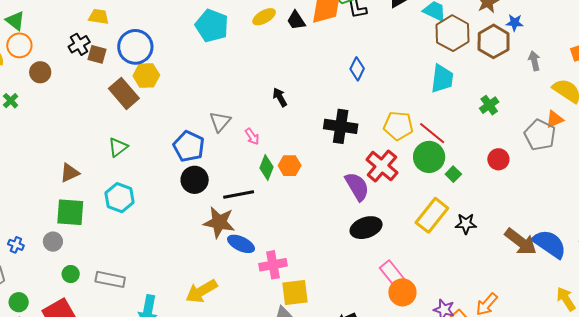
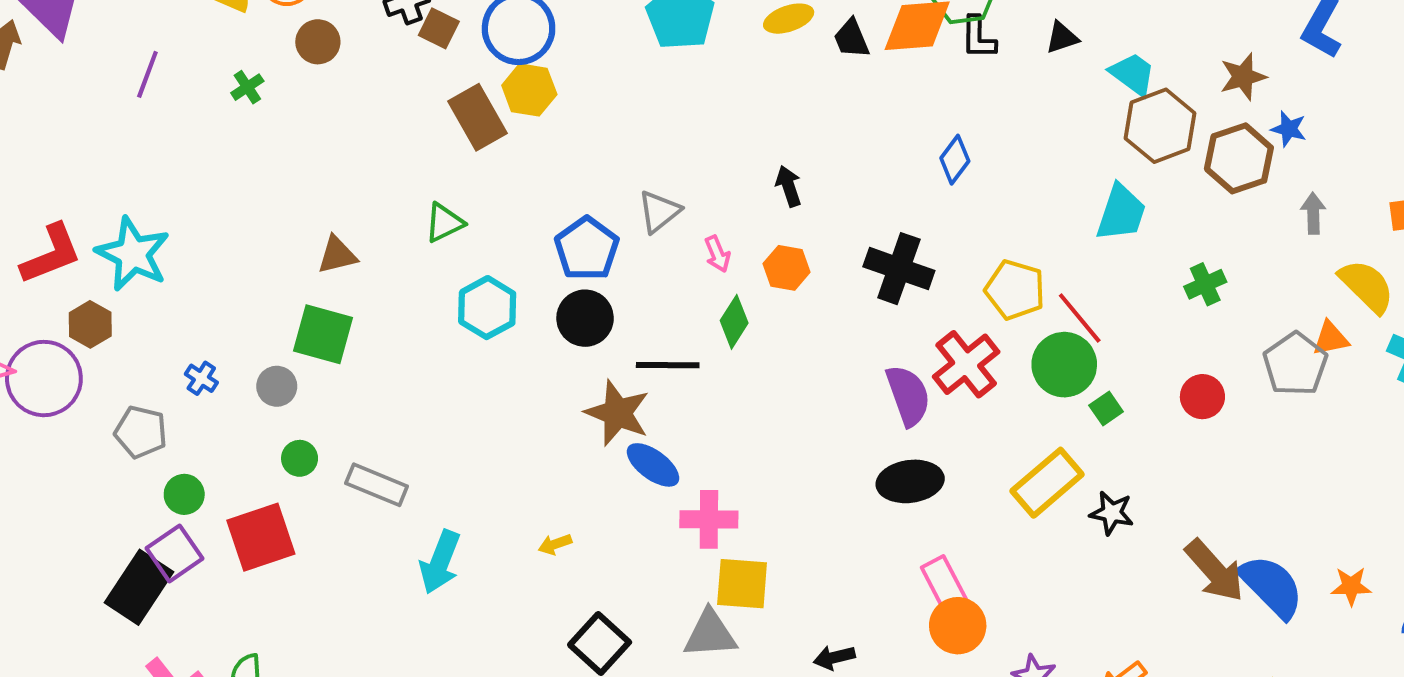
orange hexagon: (290, 166) -> (787, 268), moved
cyan hexagon: (119, 198) -> (487, 308), moved
yellow arrow: (201, 291) -> (555, 544), size x0.5

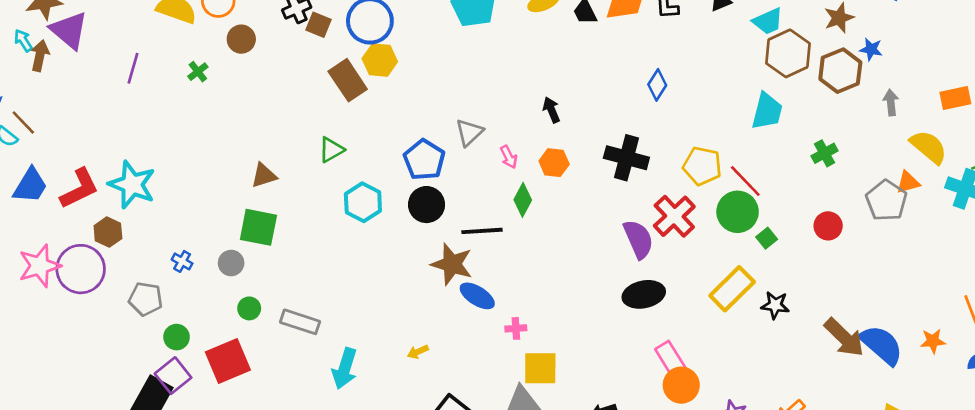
cyan trapezoid: (1133, 74) -> (768, 21), turned 124
pink cross: (709, 519) -> (516, 328), size x0.6

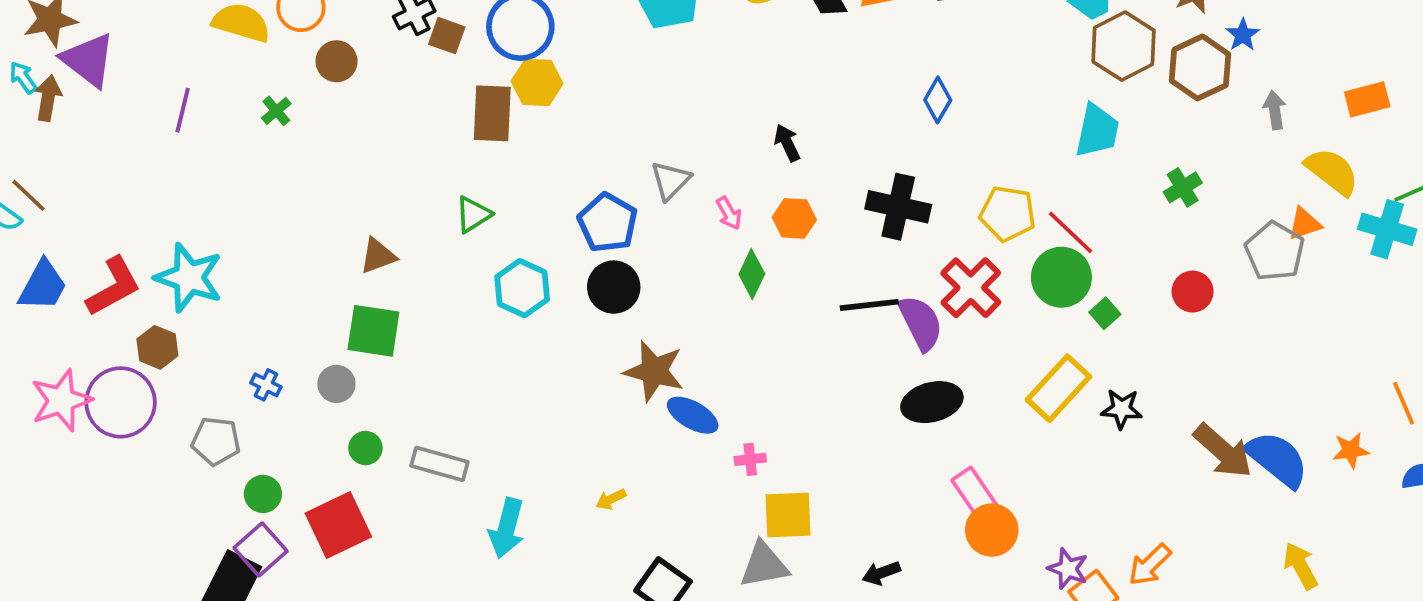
blue star: (871, 49) -> (1243, 35), turned 30
brown rectangle: (348, 80) -> (492, 113), turned 39
black line: (482, 231) -> (869, 305), moved

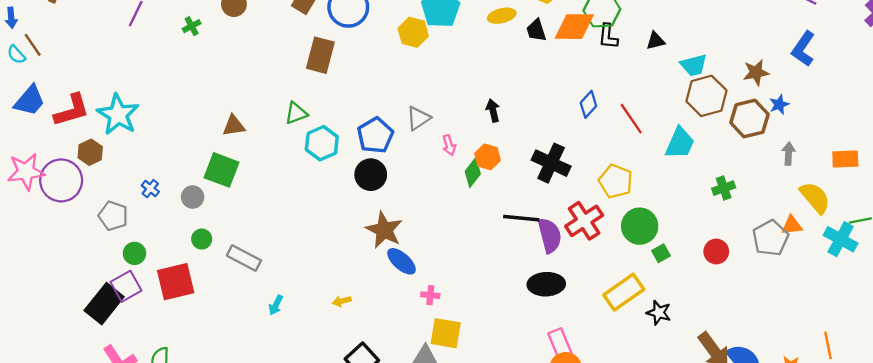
yellow hexagon: (537, 82) -> (413, 32), moved
red line: (1071, 232) -> (631, 119), moved
green diamond: (752, 274) -> (473, 173), moved
cyan hexagon: (522, 288) -> (322, 143), moved
cyan arrow: (507, 528) -> (276, 305), size x0.6

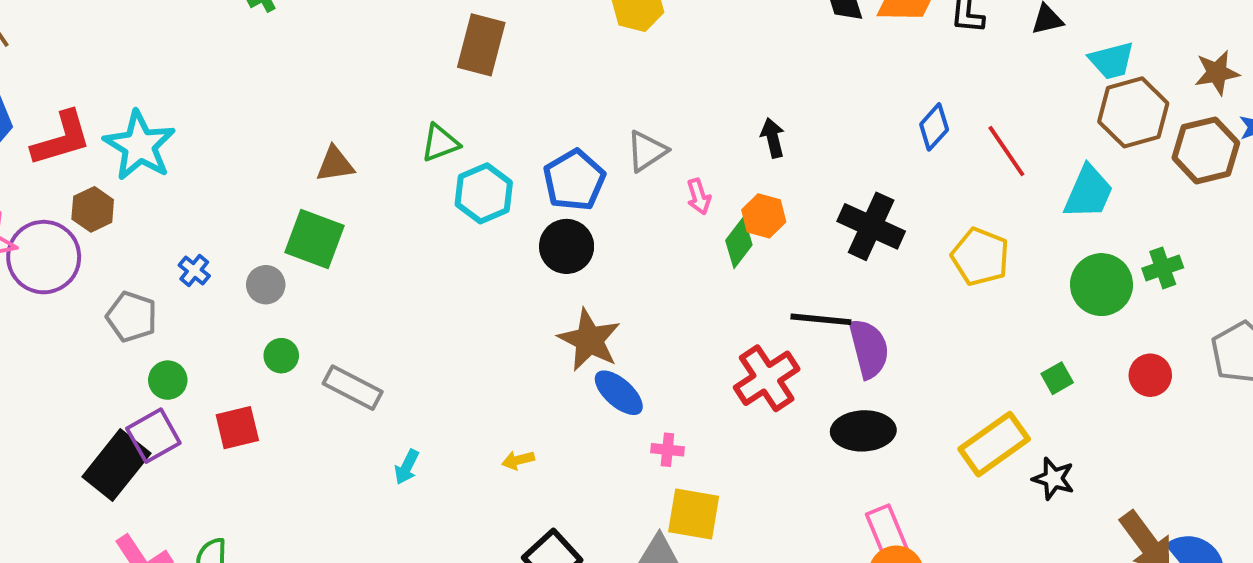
red cross: (584, 221) -> (767, 378), moved
green circle: (640, 226) -> (1101, 285), moved
red square: (176, 282) -> (237, 428), size x0.7

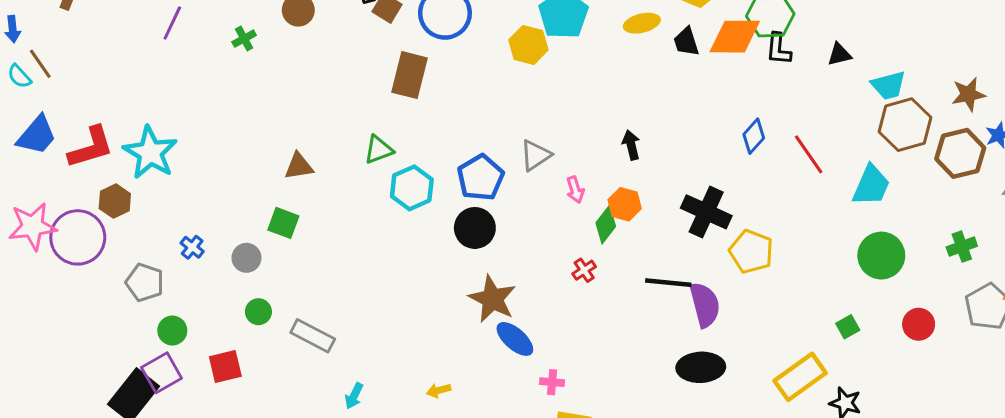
green square: (314, 239) -> (283, 223), size x0.7
yellow pentagon: (980, 257) -> (751, 251), moved
green cross: (1163, 268) -> (962, 247), moved
red cross: (767, 378) -> (584, 270), moved, size x0.5

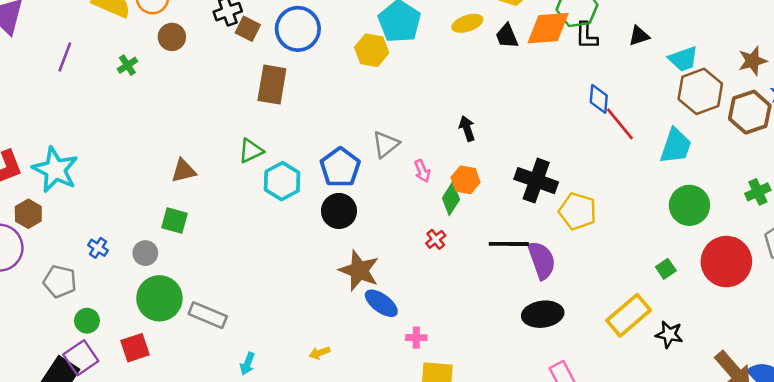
blue diamond: (754, 136) -> (599, 99), moved, turned -32
green circle: (258, 312) -> (159, 298), size x2.0
red circle: (919, 324) -> (726, 262), size x1.8

